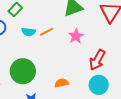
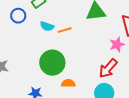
pink star: (76, 36) -> (117, 44), moved
green circle: (23, 71) -> (52, 63), moved

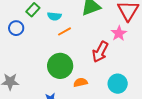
cyan semicircle: (47, 26) -> (54, 16), moved
red arrow: (108, 68) -> (100, 52), moved

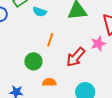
orange line: (65, 31) -> (50, 40), moved, turned -56
green circle: (60, 66) -> (33, 61), size x0.7

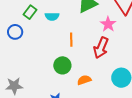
pink star: (98, 44) -> (108, 24), moved

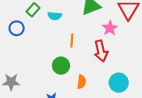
red arrow: (101, 48) -> (101, 51), turned -40
orange semicircle: (84, 80) -> (81, 82), turned 112

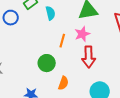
cyan semicircle: (55, 16) -> (50, 13), turned -120
pink star: (110, 28) -> (82, 34), moved

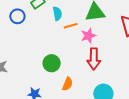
orange line: (62, 41) -> (71, 26), moved, turned 56

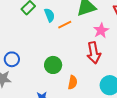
blue circle: (17, 16) -> (12, 59), moved
pink star: (88, 36) -> (101, 30), moved

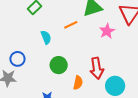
cyan semicircle: (49, 15) -> (46, 37), moved
red arrow: (94, 53) -> (97, 68), moved

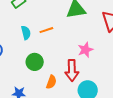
orange line: (71, 25) -> (46, 30), moved
pink star: (107, 31) -> (85, 50), moved

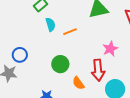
cyan semicircle: (26, 33) -> (50, 25), moved
orange semicircle: (51, 82) -> (78, 83), turned 128

